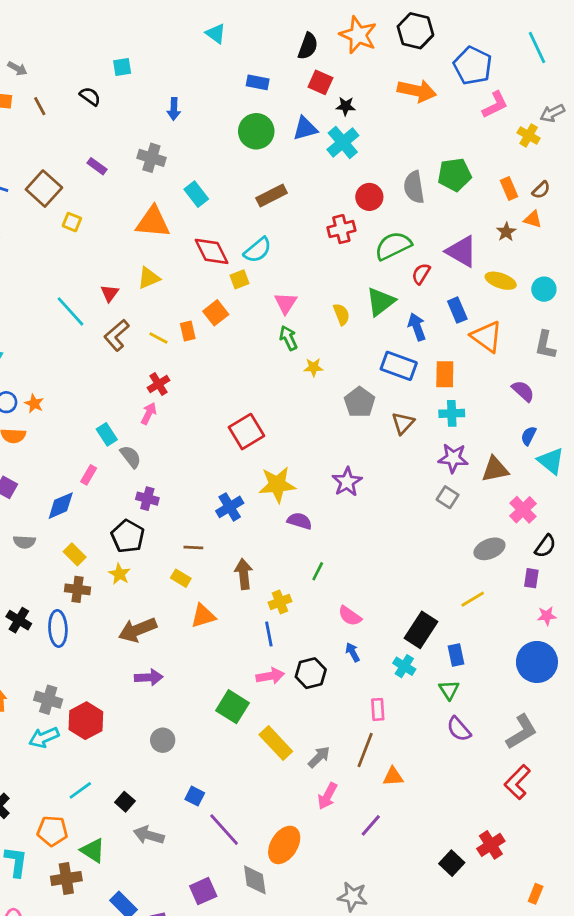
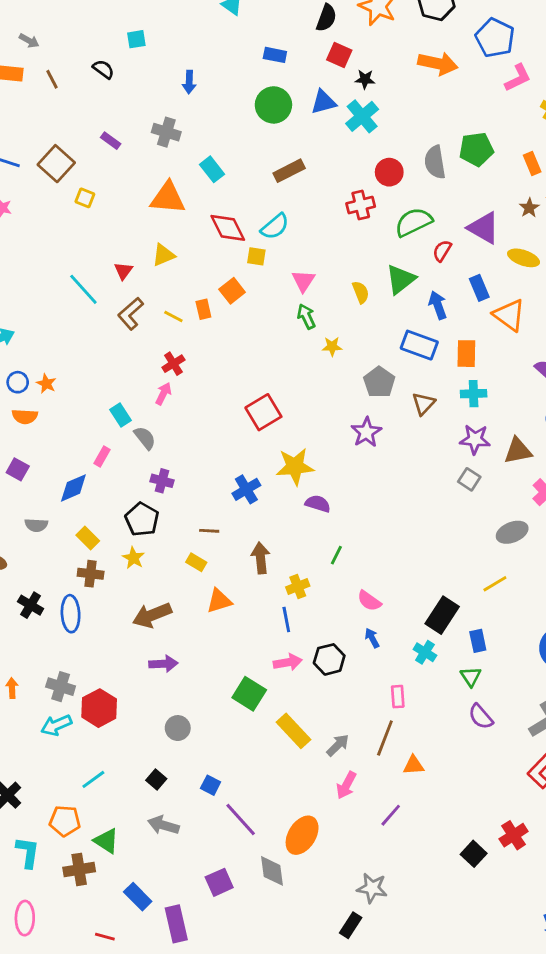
yellow square: (239, 279) -> (256, 256), turned 30
purple star: (347, 482) -> (366, 432), moved
black square: (125, 802) -> (156, 779), moved

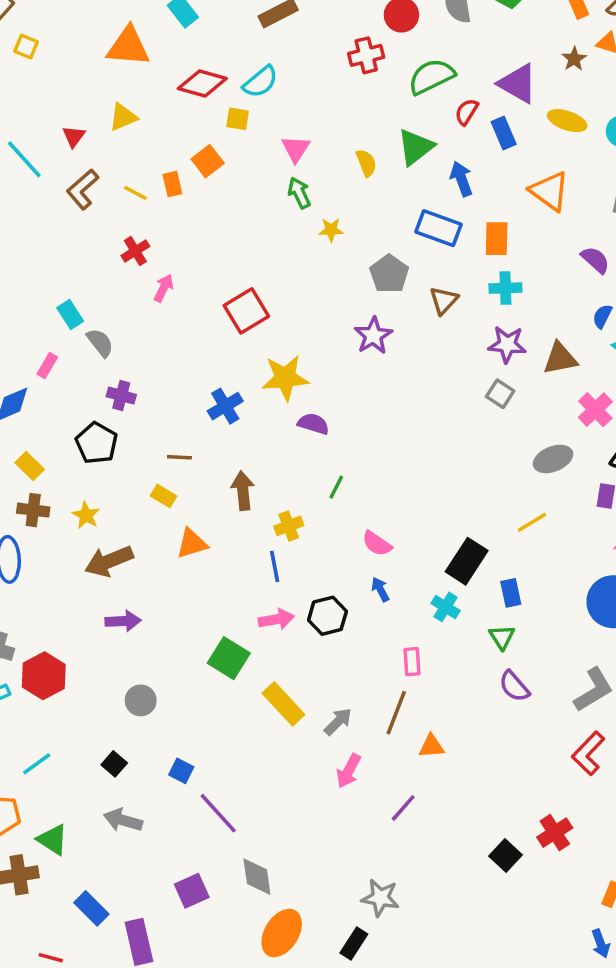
red diamond: (228, 228) -> (202, 84), turned -48
blue rectangle: (479, 288) -> (504, 133), moved
pink arrow: (163, 394) -> (164, 288), moved
yellow star: (133, 558) -> (86, 515), moved
orange ellipse: (302, 835) -> (282, 933), moved

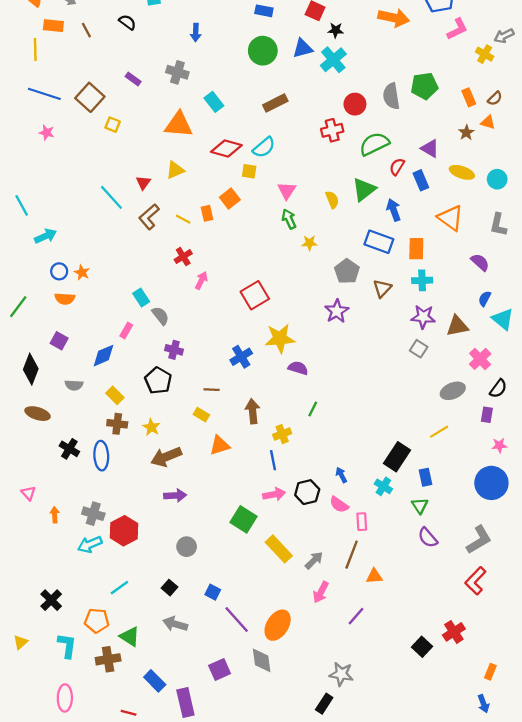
purple triangle: (518, 84) -> (430, 148), size x0.7
pink semicircle: (377, 544) -> (339, 505), moved
orange ellipse: (282, 933) -> (278, 625), moved

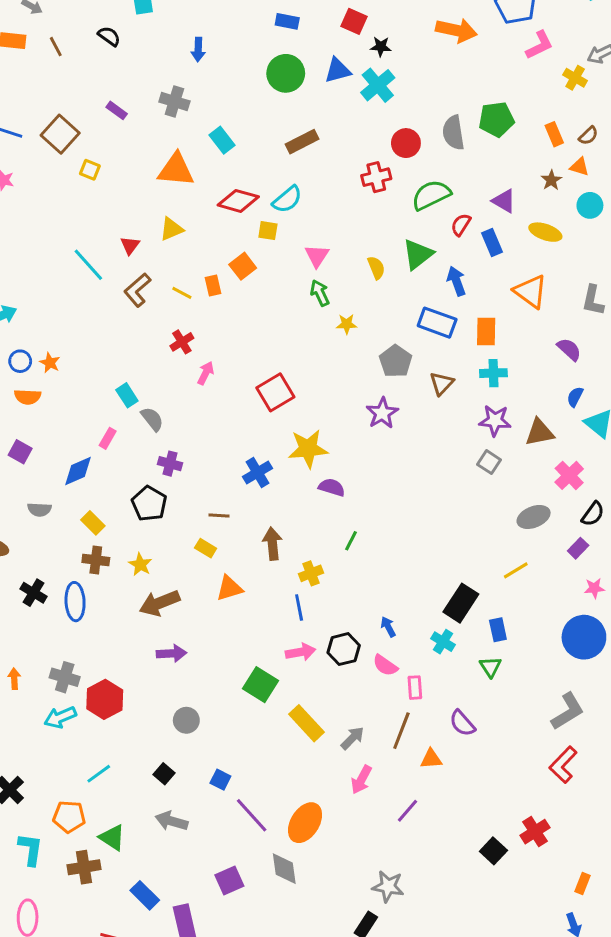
cyan circle: (497, 179) -> (590, 205), moved
purple rectangle: (487, 415) -> (578, 548), turned 35
purple semicircle: (428, 538) -> (462, 723), moved

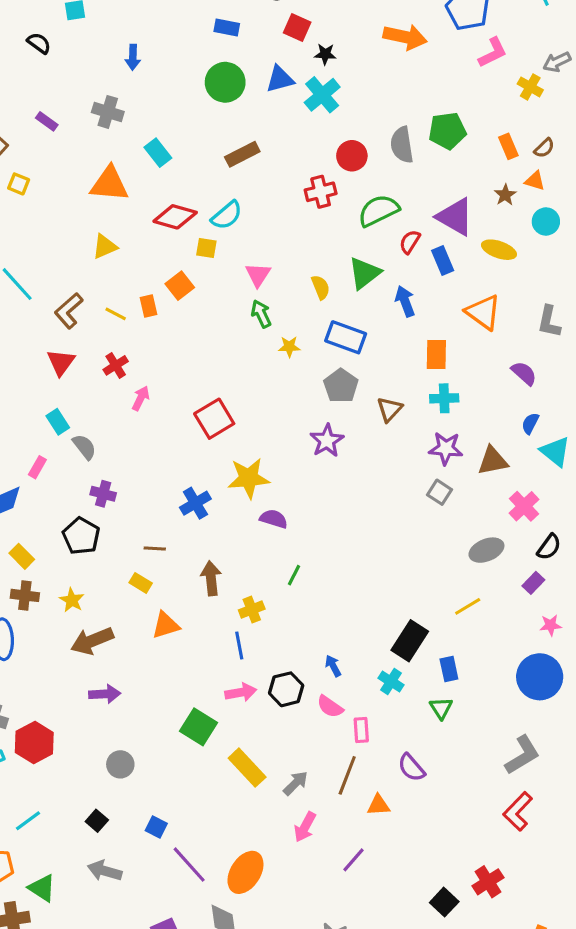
purple triangle: (504, 201) -> (455, 217), size x1.5
red triangle: (130, 245) -> (61, 362), moved, size x1.4
blue rectangle: (437, 323) -> (346, 337), moved

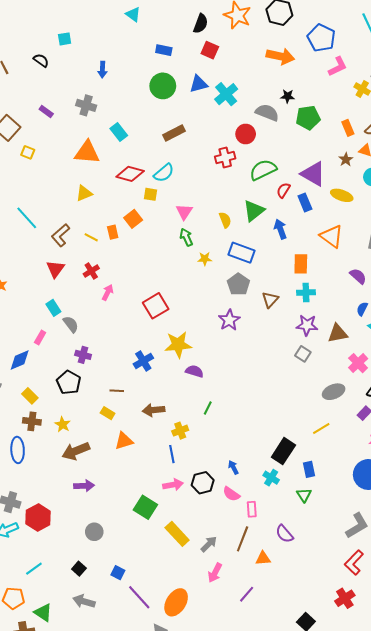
black star: (325, 54) -> (288, 96), moved
gray semicircle: (402, 145) -> (267, 113), moved, turned 120
brown arrow: (211, 578) -> (154, 410), turned -90
red cross: (488, 882) -> (345, 598), moved

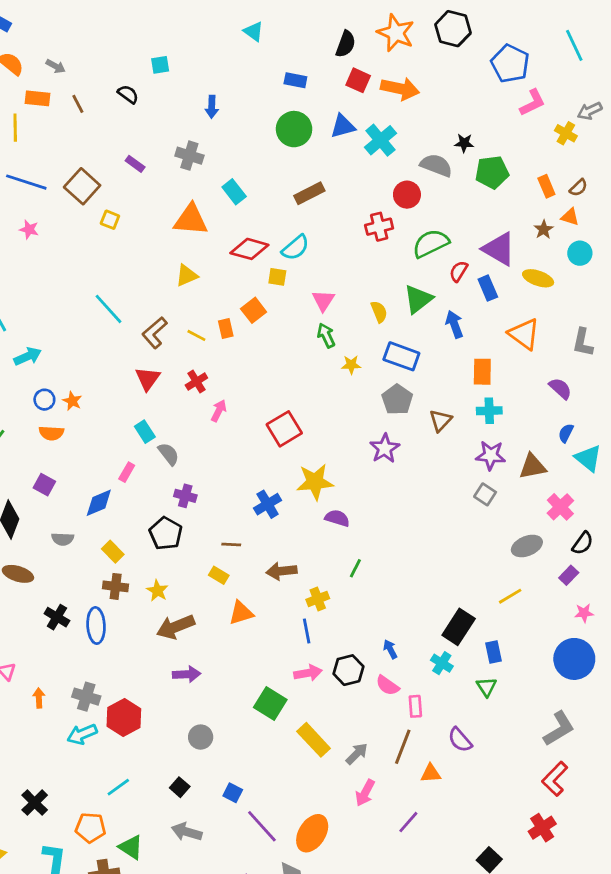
orange arrow: (280, 56) -> (400, 89), moved

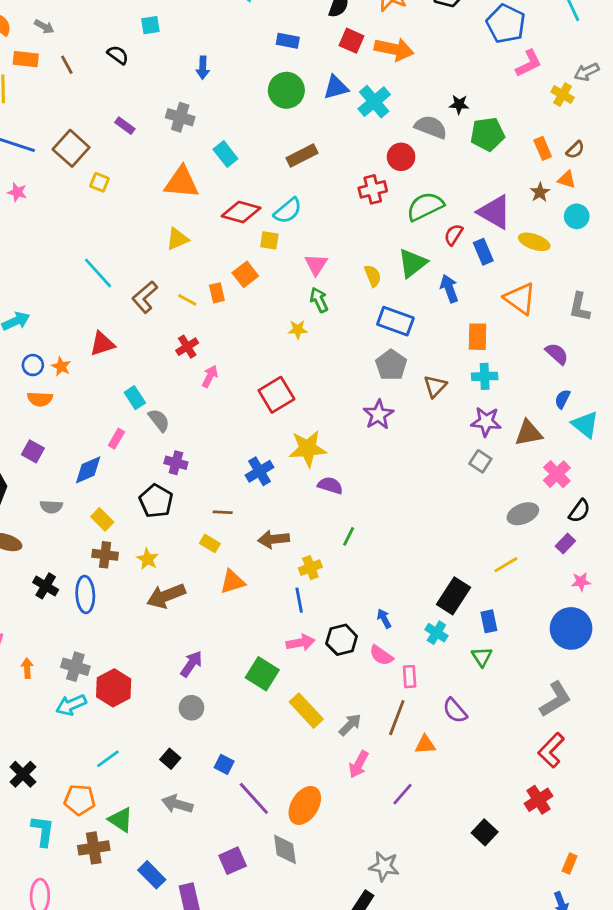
yellow star: (351, 365) -> (298, 330), moved
red triangle: (148, 379) -> (102, 344), moved, turned 36
purple arrow: (187, 674) -> (191, 664), moved, turned -52

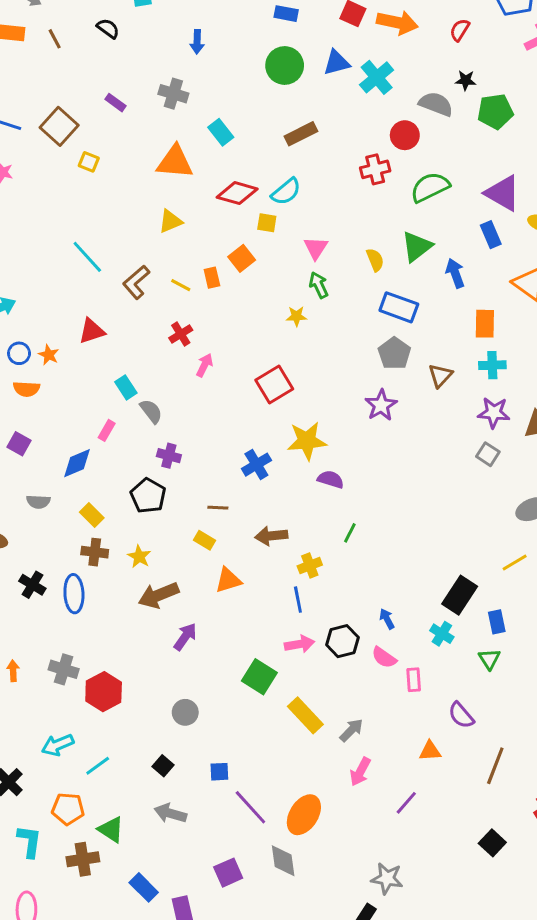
red semicircle: (453, 235) -> (460, 30), moved
purple arrow: (191, 664) -> (185, 637), moved
cyan arrow: (71, 705) -> (58, 745), moved
brown line: (397, 718) -> (495, 766), moved
blue square: (224, 764) -> (219, 772), turned -30

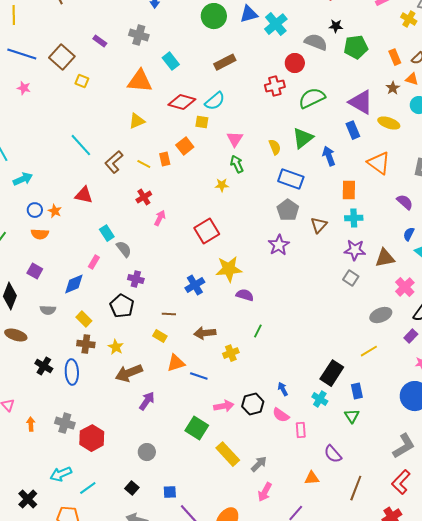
red triangle: (92, 331) -> (84, 195), turned 30
blue line: (298, 600) -> (199, 376), moved, turned -60

